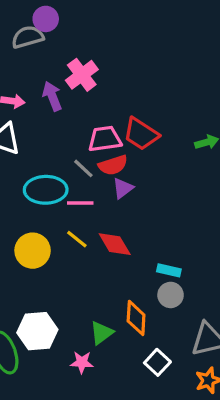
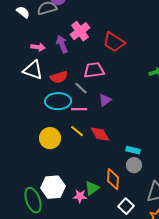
red trapezoid: (141, 134) -> (114, 42), moved
red semicircle: (113, 165) -> (59, 77), moved
pink star: (82, 362) -> (80, 196), moved

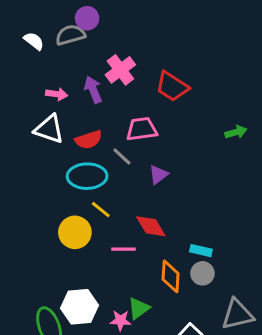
pink line: (79, 109) -> (123, 249), moved
yellow line: (77, 131) -> (101, 210), moved
orange diamond: (113, 179) -> (171, 276), moved

